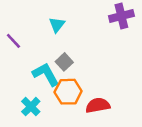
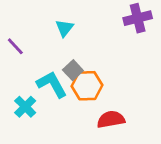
orange hexagon: (68, 92) -> (87, 86), moved
cyan cross: (31, 107) -> (25, 107), moved

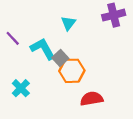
cyan triangle: (65, 28) -> (68, 23), moved
cyan L-shape: (52, 84) -> (43, 49), moved

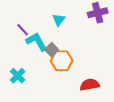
purple line: (13, 38) -> (23, 30), moved
red semicircle: (92, 99) -> (90, 85), moved

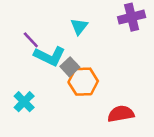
cyan L-shape: (37, 42) -> (50, 56), turned 145

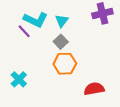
cyan L-shape: (50, 56) -> (36, 20), moved
gray square: (70, 67) -> (61, 42), moved

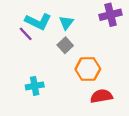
orange hexagon: (65, 64) -> (88, 69), moved
cyan cross: (19, 79) -> (35, 86), moved, turned 35

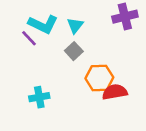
red semicircle: (101, 96) -> (115, 92), moved

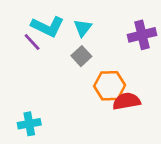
purple cross: (125, 17) -> (142, 35), moved
cyan cross: (39, 97) -> (29, 124), moved

